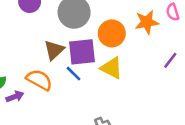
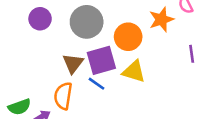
purple line: (170, 60) -> (192, 54), turned -36
orange semicircle: (39, 80) -> (63, 96), turned -100

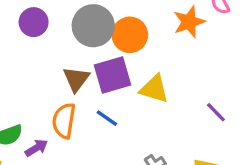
orange circle: (128, 37) -> (130, 35), moved
purple line: (192, 54) -> (216, 112), moved, turned -36
blue line: (97, 84) -> (107, 118), moved

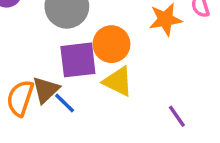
orange circle: (130, 35) -> (111, 44), moved
brown triangle: (76, 79) -> (46, 90), moved

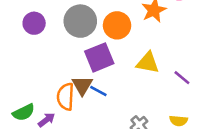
orange circle: (111, 44) -> (117, 25), moved
yellow triangle: (118, 82) -> (148, 63), moved

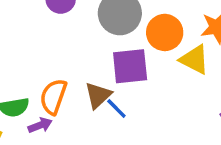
yellow triangle: (148, 63) -> (194, 60), moved
orange semicircle: (66, 97) -> (53, 97), moved

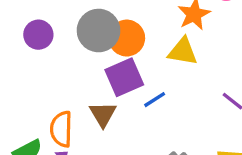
orange circle: (165, 32) -> (127, 38), moved
blue line: (116, 109) -> (155, 100), moved, turned -60

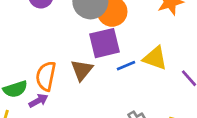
yellow triangle: (183, 51) -> (155, 58), moved

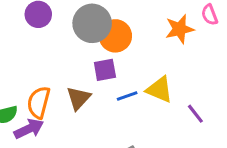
purple square: (105, 43) -> (105, 70), size x0.7
purple arrow: (38, 101) -> (29, 129), size x1.4

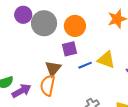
gray circle: (92, 23) -> (44, 23), moved
orange semicircle: (39, 102) -> (48, 85), moved

